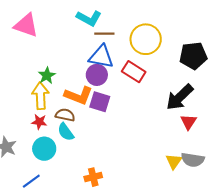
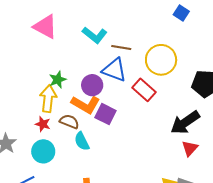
cyan L-shape: (89, 18) -> (95, 35), moved
purple circle: (97, 75) -> (92, 85), moved
cyan semicircle: (66, 132) -> (82, 141), moved

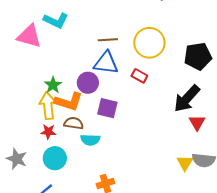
cyan L-shape: (95, 35) -> (56, 20), moved
red rectangle: (144, 90) -> (139, 76), size x0.7
orange L-shape: (86, 104) -> (69, 102), moved
cyan semicircle: (82, 141) -> (90, 140), turned -48

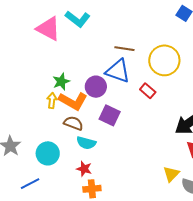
yellow arrow: (48, 106) -> (52, 101), size x0.6
red star: (48, 132) -> (84, 169), moved
yellow triangle: (185, 163) -> (171, 174), moved

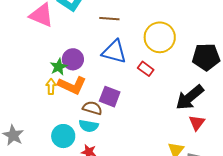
brown line: (124, 49) -> (109, 19), moved
purple circle: (96, 87) -> (73, 59), moved
brown semicircle: (73, 123) -> (92, 108), moved
cyan circle: (48, 153) -> (63, 136), moved

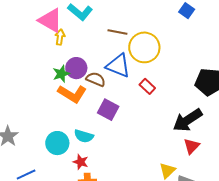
yellow circle: (160, 37) -> (144, 47), moved
yellow arrow: (51, 87) -> (60, 37), moved
brown semicircle: (92, 108) -> (96, 79), moved

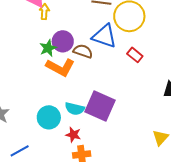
purple square: (108, 110) -> (100, 106), moved, size x1.4

